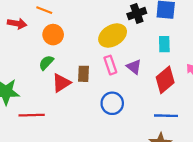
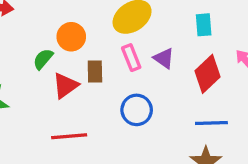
orange circle: (53, 35) -> (71, 37), moved
red line: (32, 115) -> (69, 136), moved

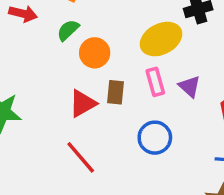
green semicircle: (43, 59) -> (68, 30), moved
red line: (69, 136) -> (81, 157), turned 48

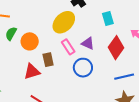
red triangle: (83, 104) -> (32, 72), turned 30
blue circle: (155, 138) -> (83, 68), moved

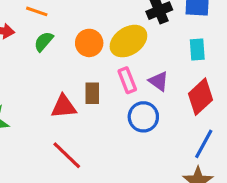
orange circle: (30, 41) -> (89, 43), moved
blue line: (124, 77) -> (204, 144), turned -60

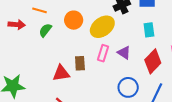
orange circle: (89, 43) -> (74, 20), moved
pink rectangle: (127, 80) -> (103, 53), turned 42
blue circle: (143, 117) -> (128, 87), moved

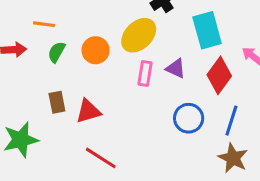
orange circle: (74, 20) -> (96, 50), moved
cyan rectangle: (149, 30) -> (207, 30), size x1.6
brown rectangle: (80, 63) -> (57, 102), moved

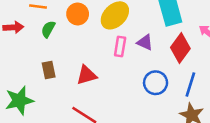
orange circle: (96, 50) -> (78, 14), moved
red triangle: (88, 111) -> (87, 75), moved

